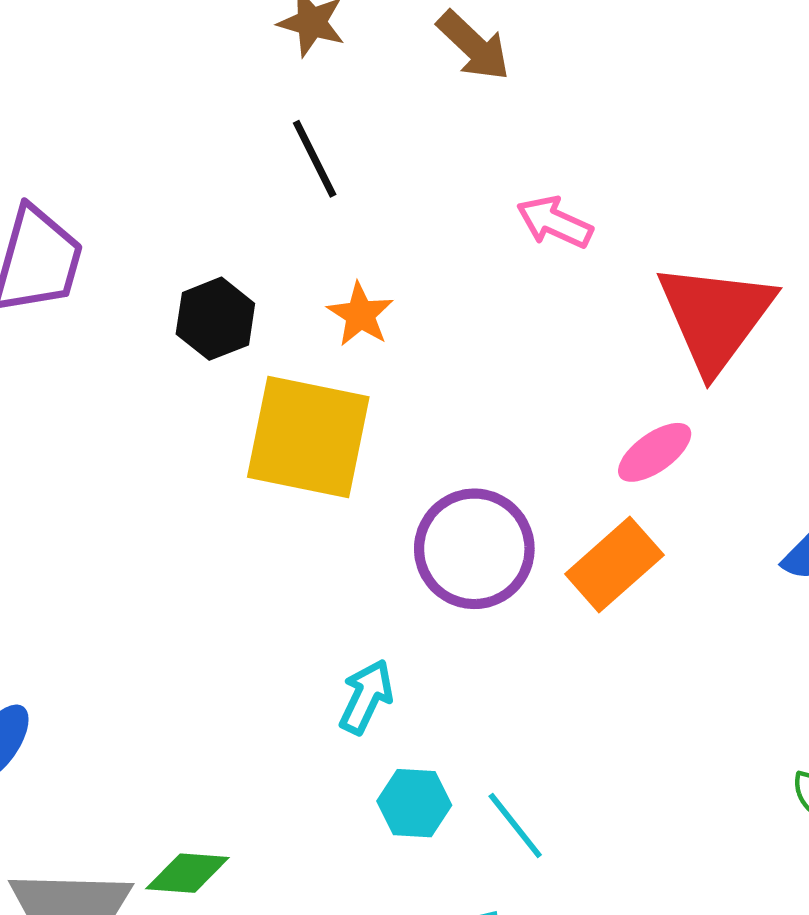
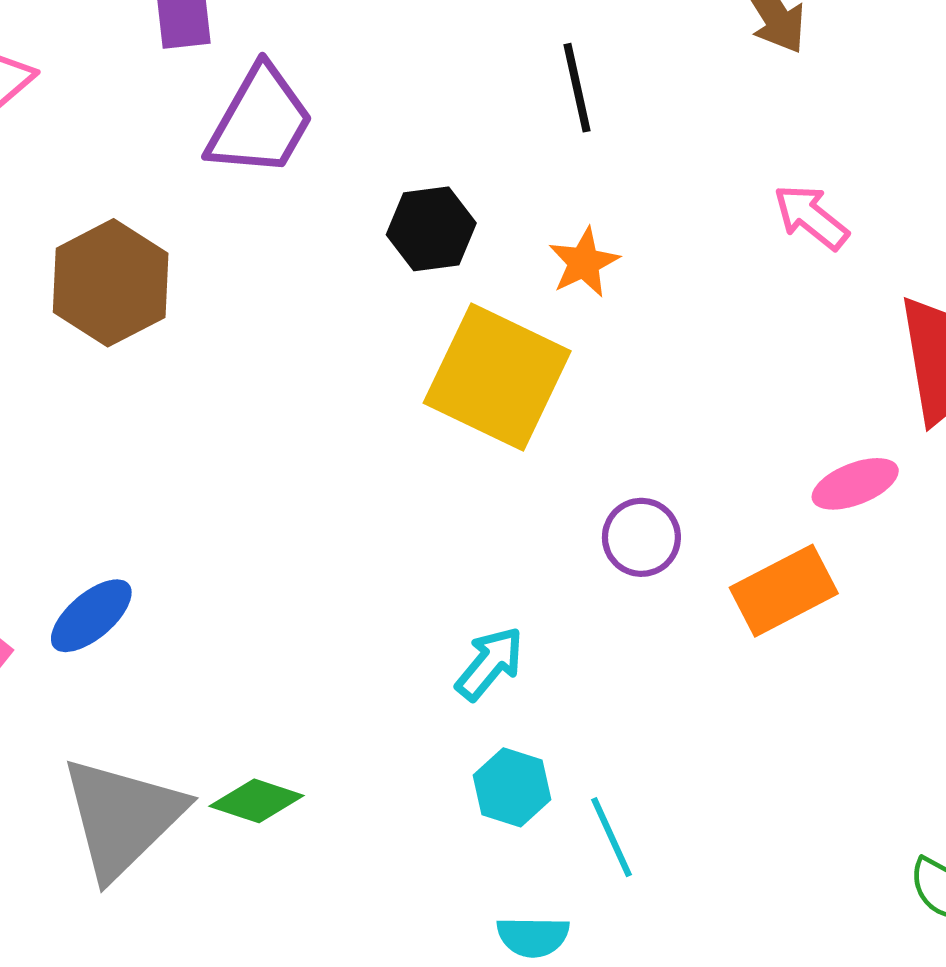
purple circle: (474, 549) -> (641, 537), size x0.6

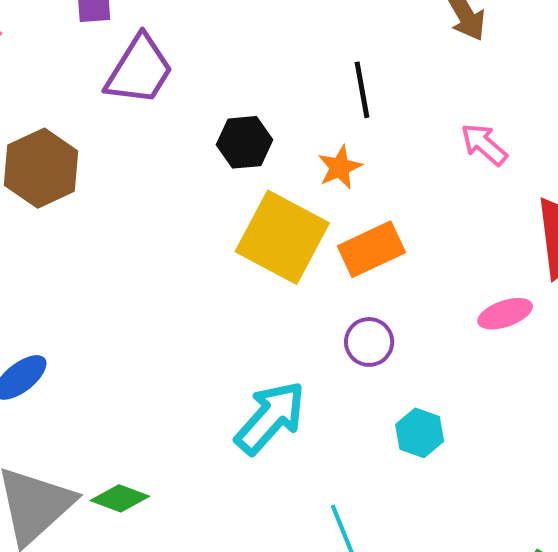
black line: (577, 88) -> (362, 90), moved
orange rectangle: (784, 591) -> (371, 249), moved
cyan arrow: (490, 663) -> (270, 418), size x1.6
cyan hexagon: (512, 787) -> (420, 433), moved

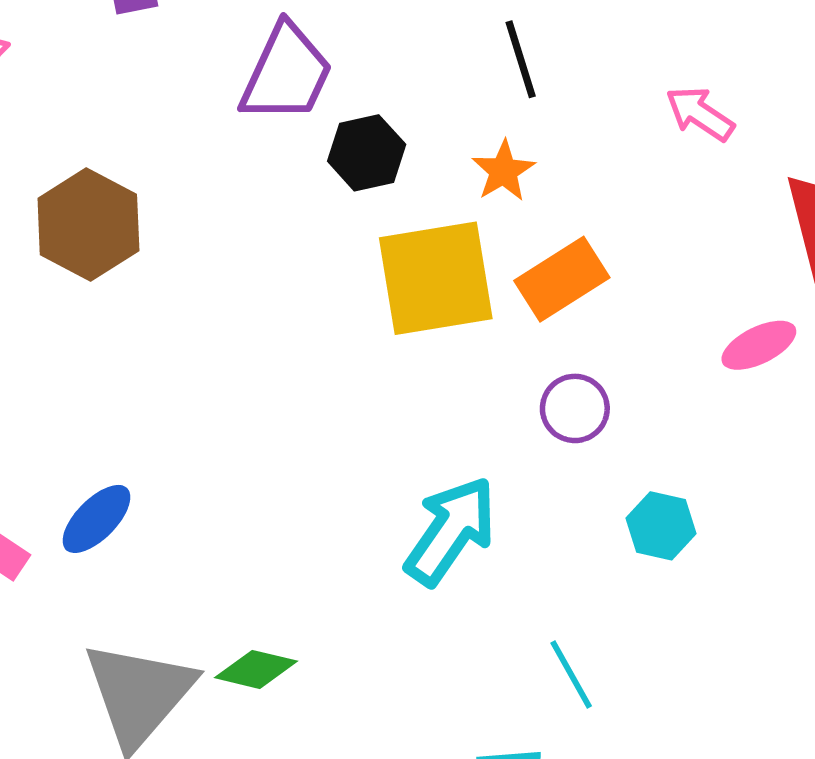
purple trapezoid: (139, 70) -> (286, 73), moved
yellow square: (282, 237) -> (436, 278), turned -30

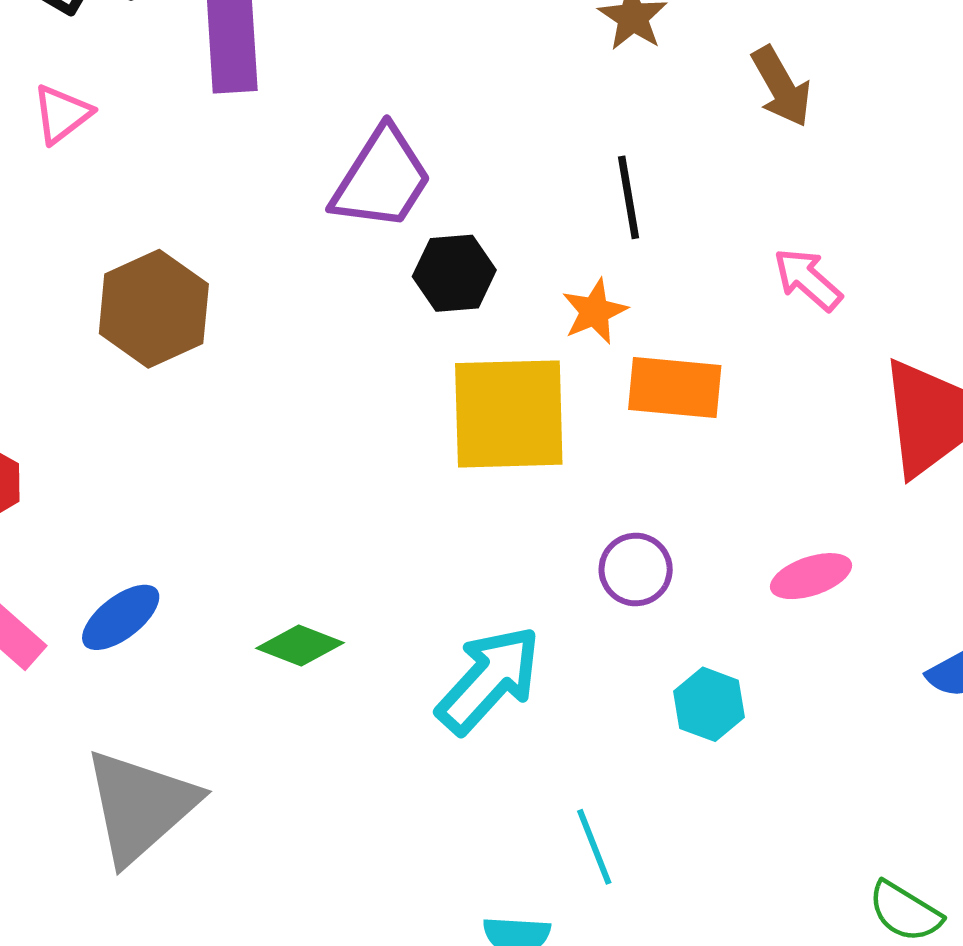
orange rectangle: (562, 279) -> (675, 388), moved, turned 30
pink ellipse: (759, 345) -> (811, 576), moved
green diamond: (256, 669) -> (300, 646), moved

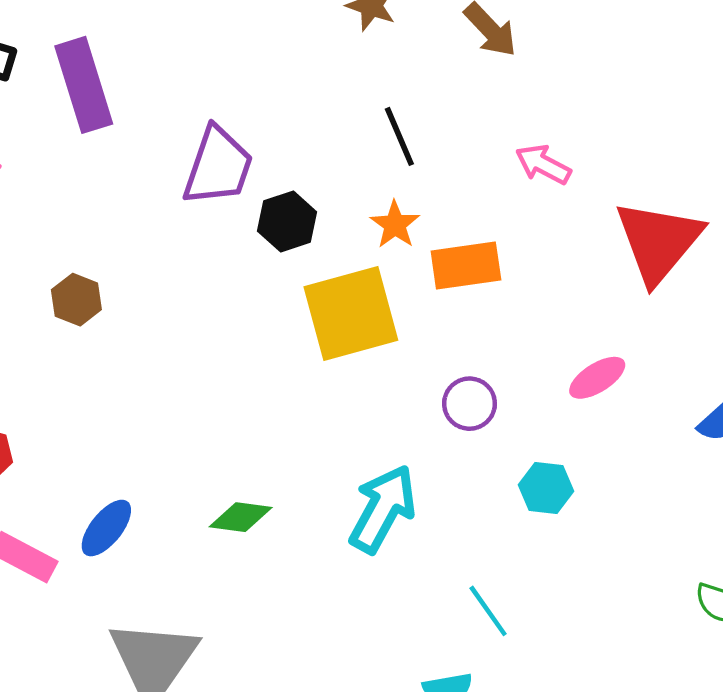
brown hexagon: (154, 309) -> (76, 300), size x0.6

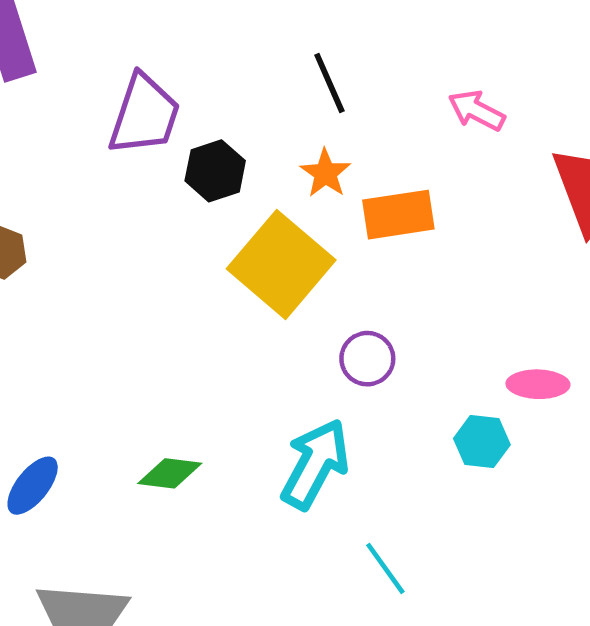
yellow square: (351, 313) -> (281, 264), turned -34
pink ellipse: (597, 378) -> (538, 384), moved, turned 34
purple circle: (470, 404) -> (367, 359), moved
cyan line: (488, 611) -> (385, 568), moved

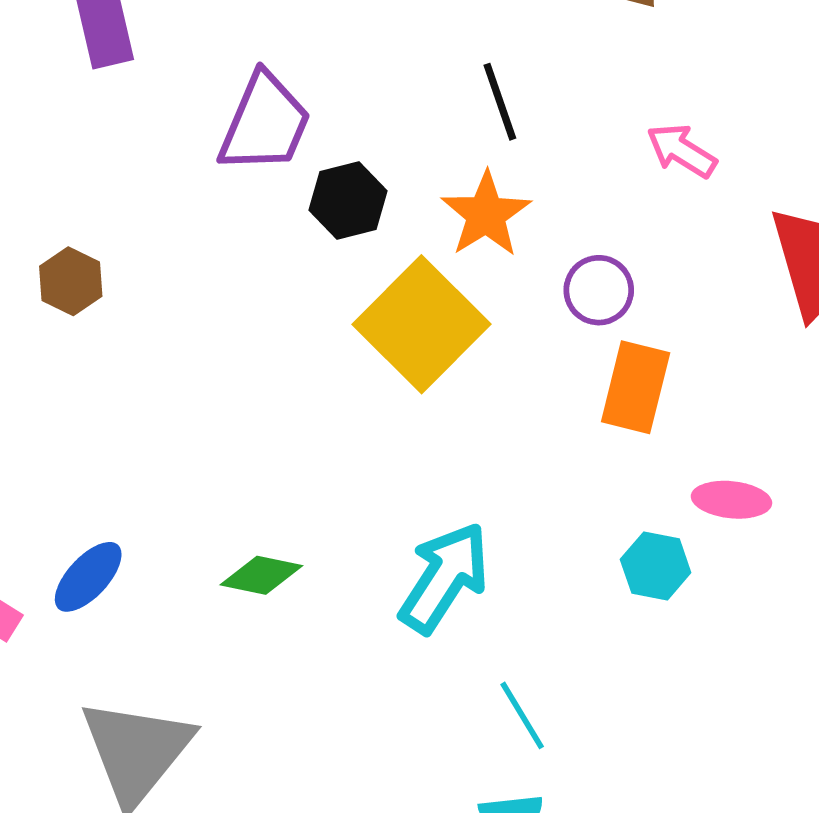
orange star: (325, 173) -> (486, 214), size x1.4
orange rectangle: (398, 215) -> (636, 387), moved, turned -72
purple circle: (367, 359) -> (599, 290), moved

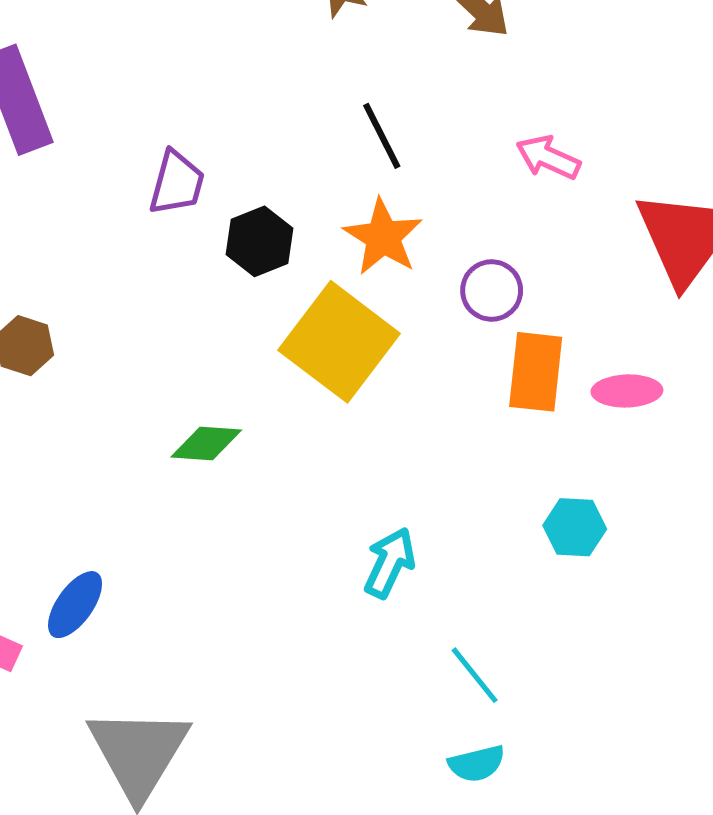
purple trapezoid: (265, 123) -> (177, 183), size x0.7
pink ellipse: (731, 500) -> (627, 391), moved
green diamond: (261, 575) -> (206, 444), moved
cyan arrow: (444, 578) -> (390, 563), size x0.7

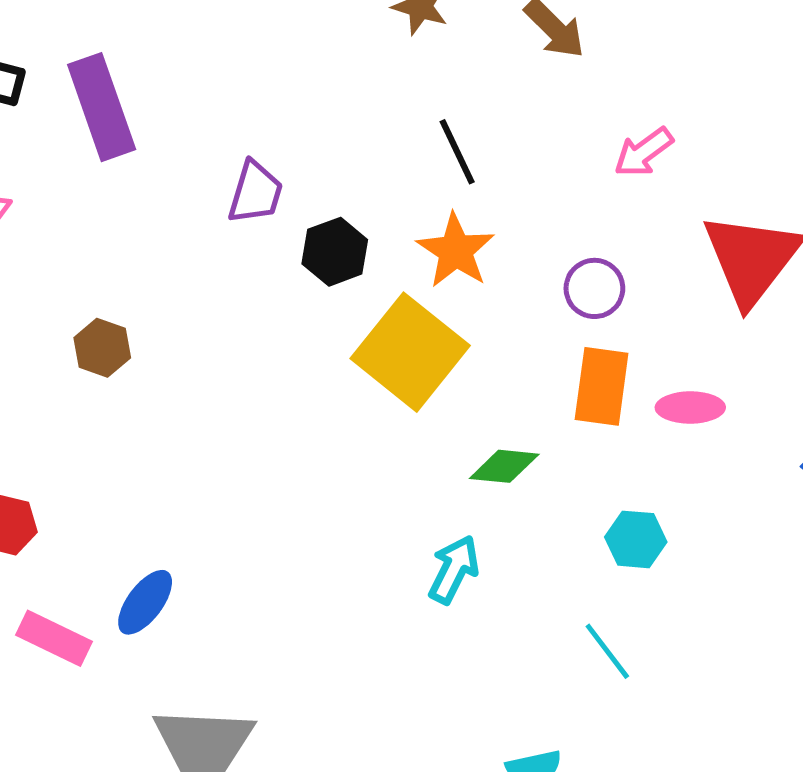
pink arrow: (548, 157) -> (644, 152), moved, turned -62
purple circle: (492, 291) -> (594, 288), moved
green diamond: (206, 444) -> (504, 466), moved
cyan line: (475, 675) -> (607, 651), moved

